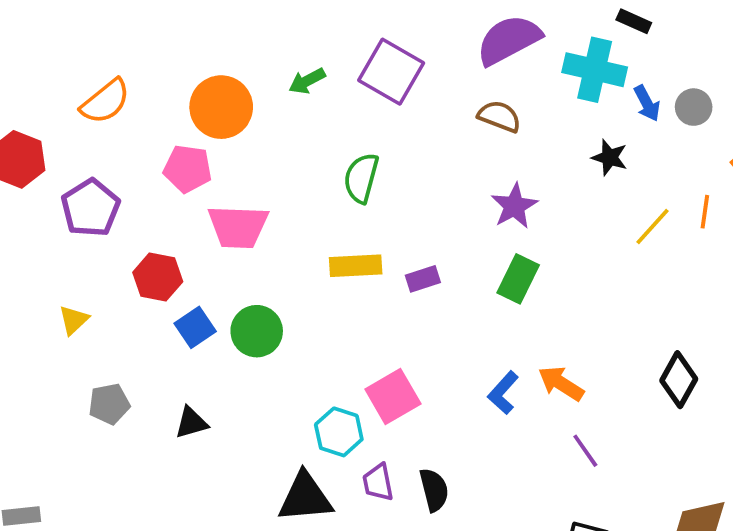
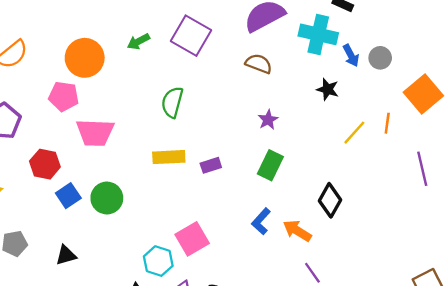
purple star: (514, 206) -> (268, 120), size x0.7
black diamond: (679, 380) -> (330, 200), moved
blue L-shape: (503, 393) -> (261, 221), moved

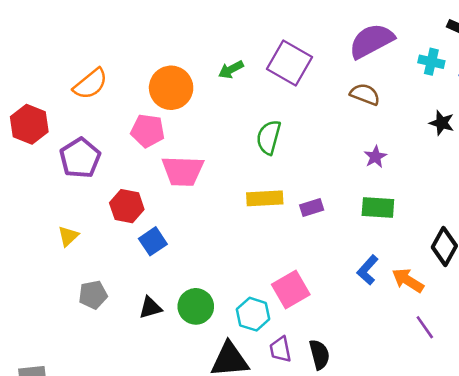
cyan cross: (318, 34) -> (431, 62), size x0.6
green rectangle: (270, 165) -> (378, 207), turned 68
green circle: (107, 198) -> (196, 306), moved

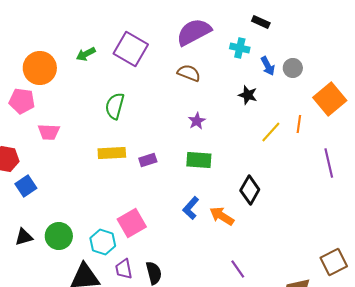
pink trapezoid: (183, 171) -> (49, 132), size x0.7
purple line: (425, 327) -> (238, 269), moved

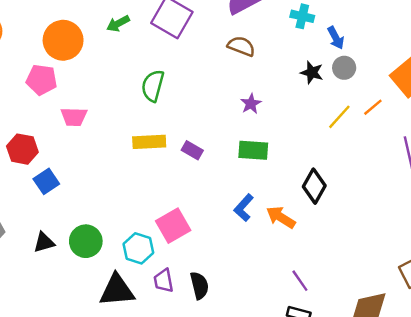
gray circle: (293, 68) -> (344, 68), moved
orange line: (299, 124) -> (373, 107), turned 42
purple rectangle: (148, 160) -> (192, 150), turned 48

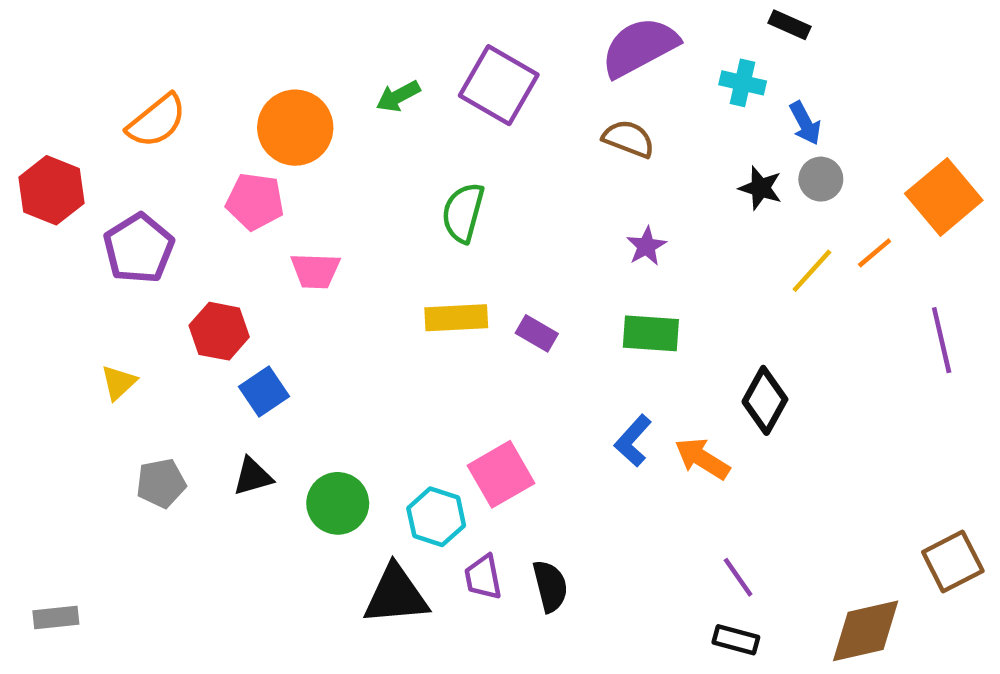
black triangle: (44, 242) -> (253, 477), moved

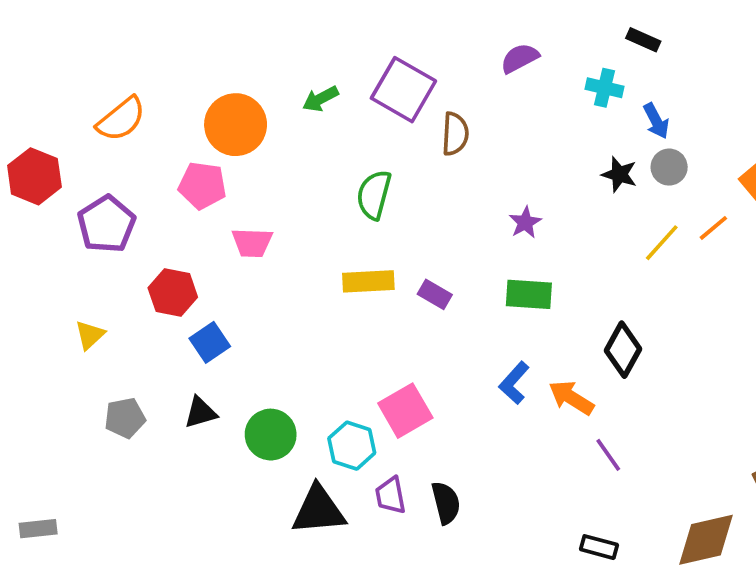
purple semicircle: (640, 47) -> (520, 58), size x0.6
brown semicircle: (628, 139) -> (455, 134), moved, turned 72
purple line: (738, 577) -> (608, 455), moved

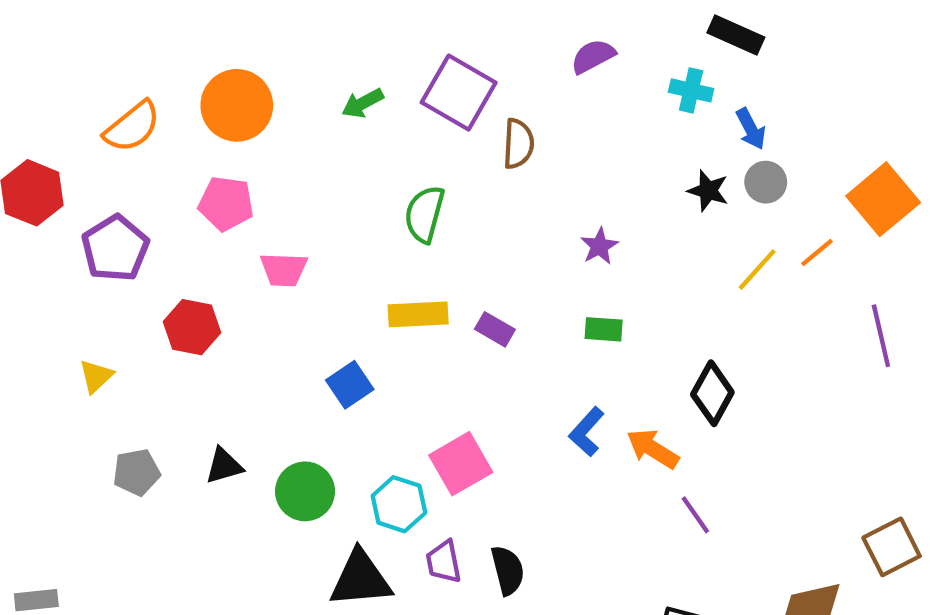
black rectangle: (643, 40) -> (736, 35), size x1.4
orange circle: (236, 125) -> (237, 105), moved
green rectangle: (529, 294) -> (604, 329), size x0.7
blue square: (210, 342) -> (350, 385), moved

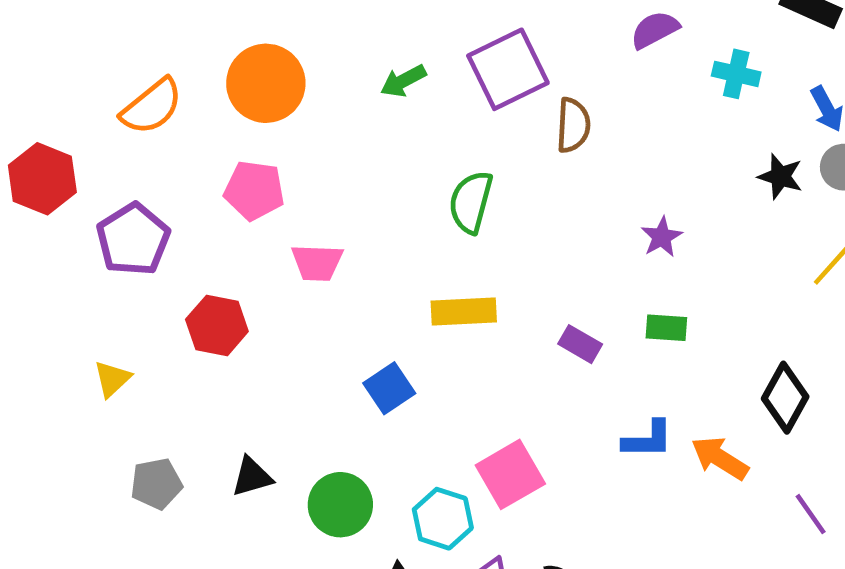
cyan cross: (691, 90) -> (736, 74), moved
purple square: (459, 93) -> (508, 69), turned 34
purple rectangle: (495, 329) -> (580, 344), moved
blue L-shape: (587, 432) -> (648, 440), turned -132
purple line: (695, 515) -> (811, 514), moved

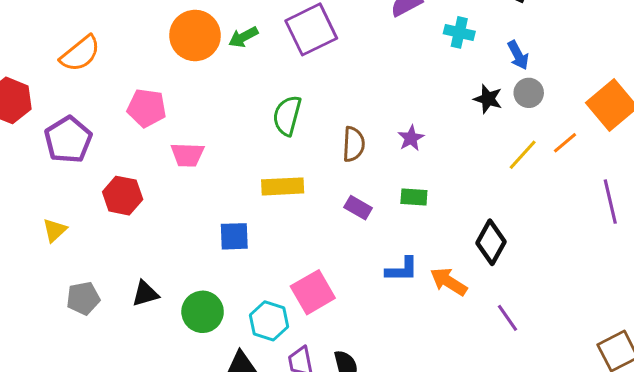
orange circle: (266, 83) -> (195, 35), moved
brown semicircle: (573, 125) -> (354, 144), moved
blue square: (389, 388) -> (234, 236), turned 32

